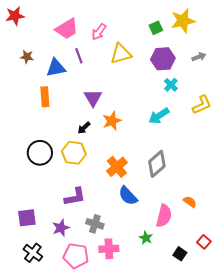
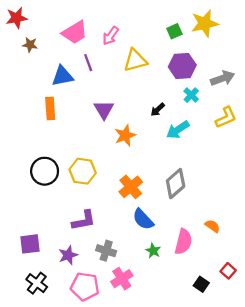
brown star: (27, 57) -> (30, 45), moved
gray arrow: (199, 57) -> (223, 78), moved, size x1.5
black arrow: (84, 128) -> (158, 110), moved
green star: (146, 238) -> (153, 251), moved
pink cross: (109, 249) -> (122, 279), turned -30

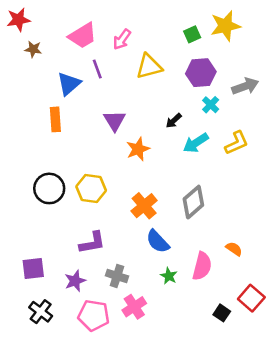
blue triangle: (62, 76) -> (69, 84), turned -30
yellow L-shape: (226, 117) -> (237, 143), moved
red square: (228, 271) -> (251, 298), size x1.5

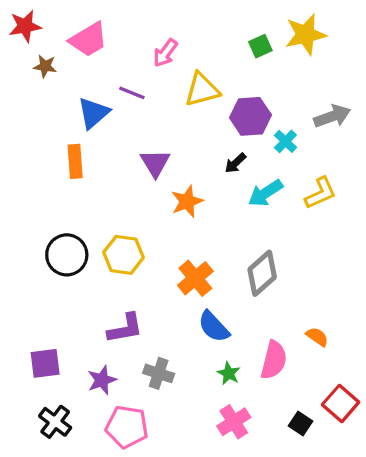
pink trapezoid: (82, 36) -> (88, 40), moved
purple line: (97, 69) -> (132, 93), turned -48
purple hexagon: (201, 73) -> (250, 116), moved
pink cross: (134, 307) -> (234, 422), moved

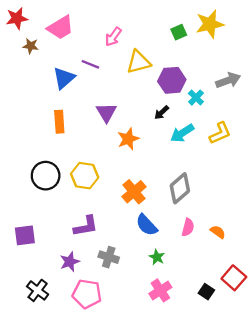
orange rectangle: (75, 161) -> (59, 122), moved
pink semicircle: (274, 360) -> (188, 227), moved, size x0.7
purple square: (45, 363) -> (25, 235), moved

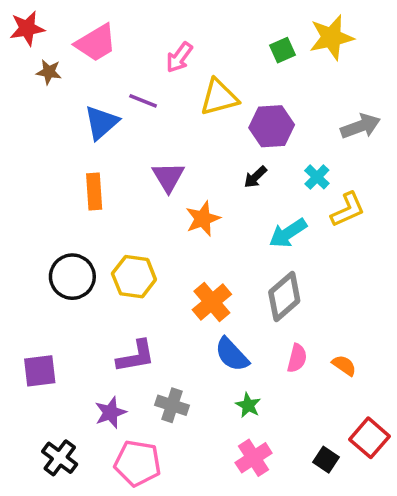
cyan cross: (196, 98) -> (317, 177), moved
cyan arrow: (182, 133) -> (288, 233), moved

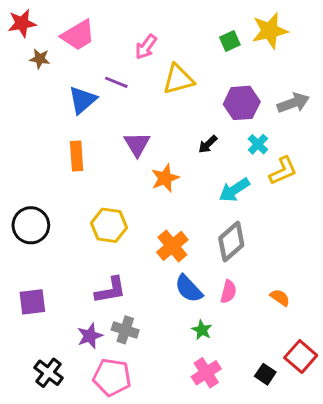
purple hexagon: (272, 126) -> (242, 103), moved
black circle: (72, 277) -> (31, 225), moved
pink semicircle: (297, 358) -> (228, 292), moved
gray cross: (172, 405) -> (125, 330), moved

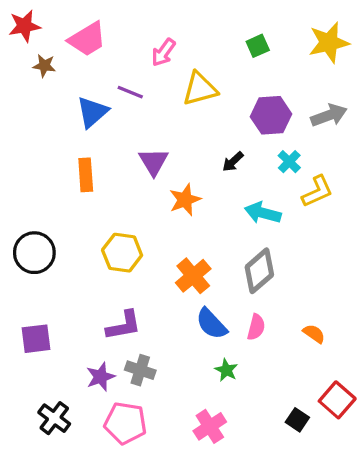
yellow star: (270, 31) -> (329, 43), moved
cyan arrow: (234, 190) -> (263, 213), turned 48
pink cross: (206, 373) -> (210, 426), moved

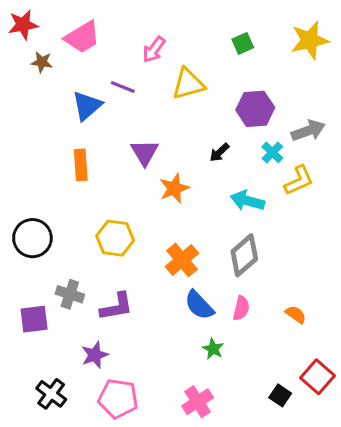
gray arrow: (329, 115) -> (308, 131), moved
gray cross: (140, 370) -> (70, 294), moved

